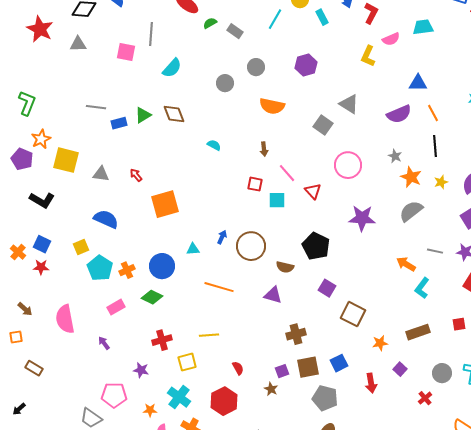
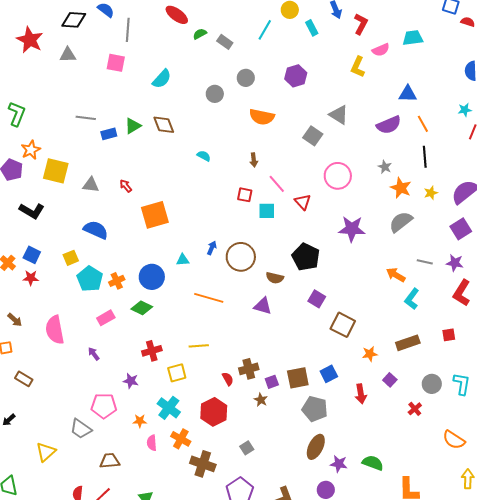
gray line: (151, 34) -> (128, 30), moved
brown cross: (296, 334) -> (249, 369), moved

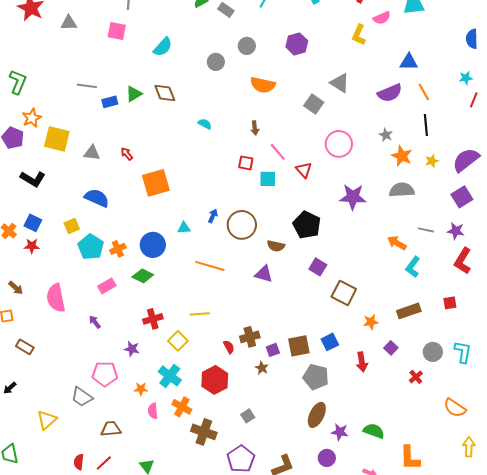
gray semicircle: (401, 222) -> (402, 190), turned 35
yellow square: (177, 373) -> (178, 341), turned -30

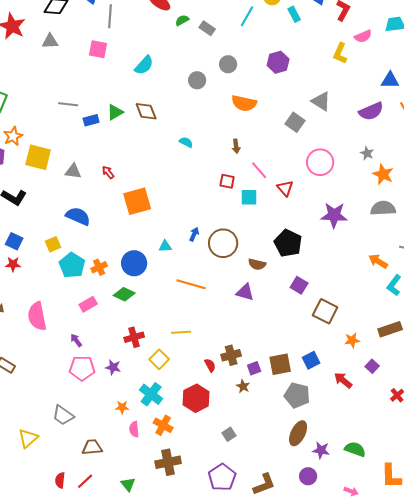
red arrow: (362, 362) -> (343, 380), turned 138
pink pentagon: (105, 374) -> (82, 368), moved
brown cross: (204, 432) -> (168, 462), moved, turned -30

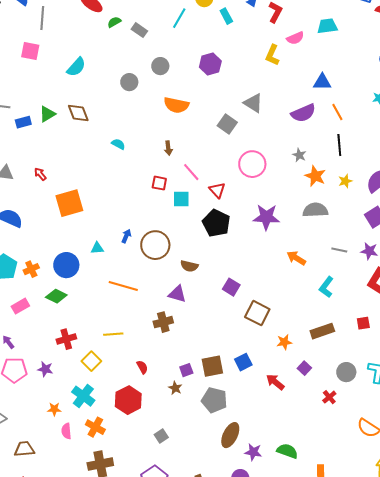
black pentagon: (288, 243) -> (216, 223), moved
orange arrow: (378, 261) -> (296, 258), moved
brown cross: (231, 355) -> (163, 322), moved
gray pentagon: (297, 395) -> (214, 400), moved

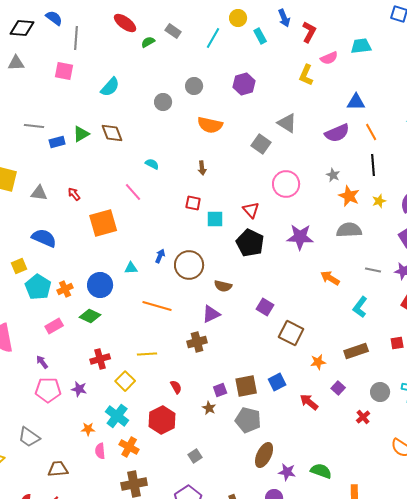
gray rectangle: (139, 30) -> (173, 31), moved
pink line: (191, 172) -> (133, 192), moved
purple triangle: (177, 294) -> (211, 314), turned -42

